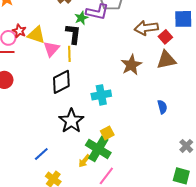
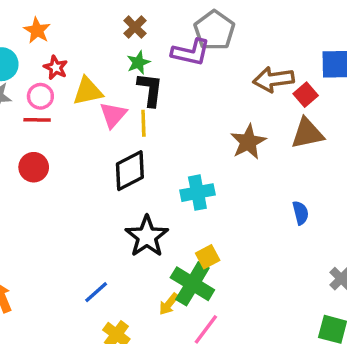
green star: (81, 18) -> (138, 62), moved
red star: (19, 31) -> (56, 68), moved
yellow triangle: (36, 35) -> (88, 91), turned -30

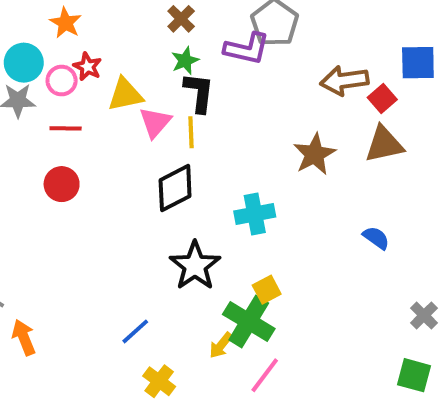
pink circle: (40, 96) -> (62, 81), moved
blue semicircle: (301, 213) -> (376, 238), turned -40

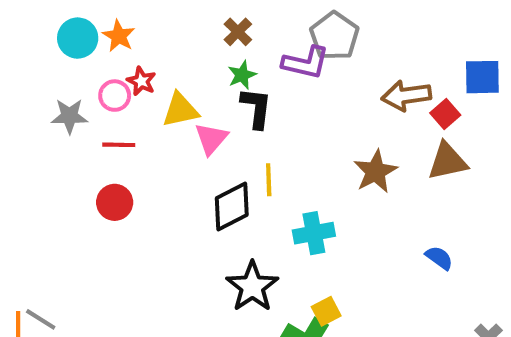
cyan circle: (24, 63) -> (78, 38), moved
yellow line: (191, 132) -> (269, 180), moved

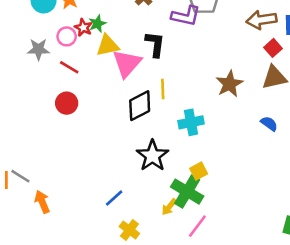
green star: (242, 75) -> (97, 24), moved
brown arrow: (406, 96) -> (261, 20), moved
pink triangle: (211, 139) -> (127, 63), size x1.4
red line: (119, 145) -> (69, 67), turned 30
blue semicircle: (439, 258) -> (269, 124), moved

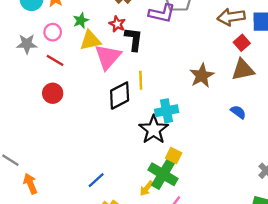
red star: (83, 27) -> (117, 24), moved
black star: (152, 156) -> (154, 130), moved
yellow square: (199, 171) -> (174, 155), turned -35

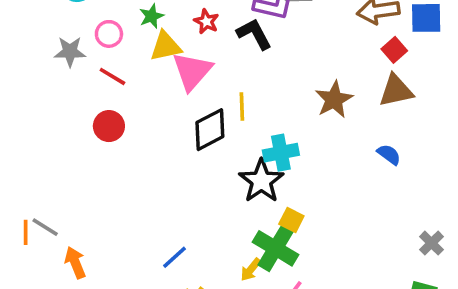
black L-shape: (134, 39) -> (254, 34), moved, turned -35

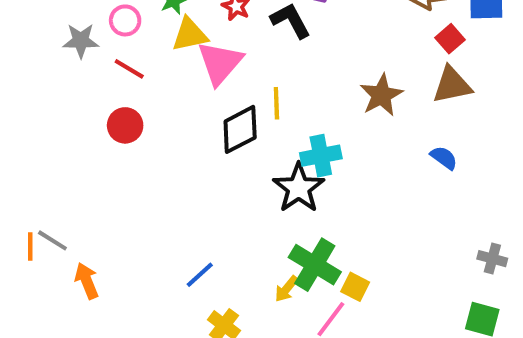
yellow square: (291, 220) -> (355, 287), moved
gray cross: (431, 243) -> (492, 259), turned -30

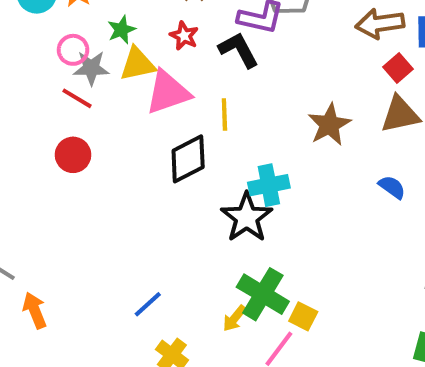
gray star: (81, 41) -> (91, 68), moved
pink triangle: (220, 63) -> (168, 92), turned 30
yellow line: (276, 103) -> (224, 114), moved

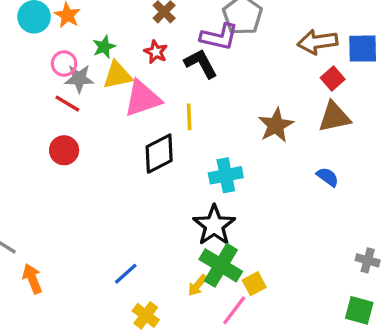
black star: (247, 217) -> (214, 225), moved
yellow square: (303, 316) -> (254, 284), turned 35

